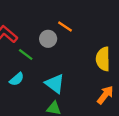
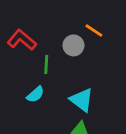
green line: (26, 54) -> (46, 64), turned 56

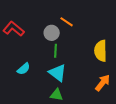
green line: (46, 64) -> (56, 51), moved

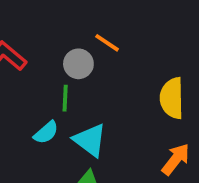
green line: (56, 51) -> (65, 98), moved
cyan semicircle: (24, 69) -> (46, 132), moved

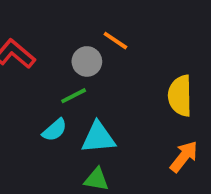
green line: (65, 98) -> (74, 96), turned 60
cyan triangle: (90, 140) -> (98, 138), turned -42

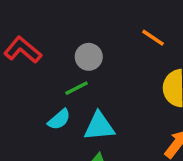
orange line: (115, 41) -> (153, 38), moved

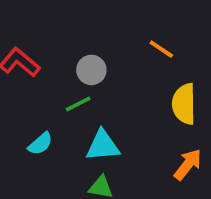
cyan semicircle: (59, 119) -> (40, 144), moved

